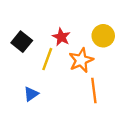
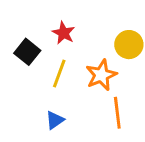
red star: (61, 37) -> (64, 33), moved
blue triangle: (31, 94) -> (55, 120), moved

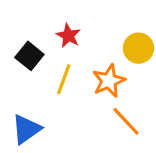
orange line: (117, 113) -> (126, 121), turned -36
blue triangle: (55, 120) -> (26, 129), moved, size x1.5

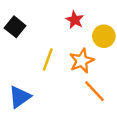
red star: (68, 36) -> (75, 20), moved
black square: (29, 56) -> (15, 27), moved

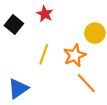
red star: (75, 20) -> (45, 14), moved

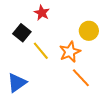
black square: (14, 25) -> (22, 33), moved
yellow line: (44, 54) -> (41, 51), turned -60

